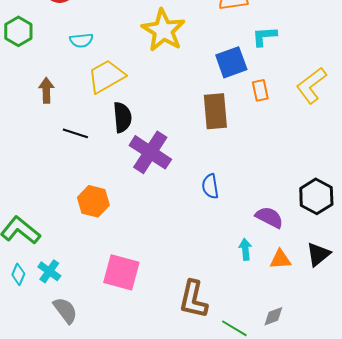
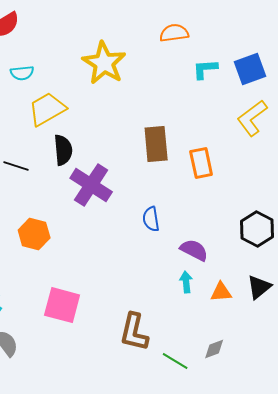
blue square: (231, 62) -> (250, 69), moved
orange rectangle: (260, 90) -> (201, 163), moved, size x1.4
purple semicircle: (269, 217) -> (194, 250), moved

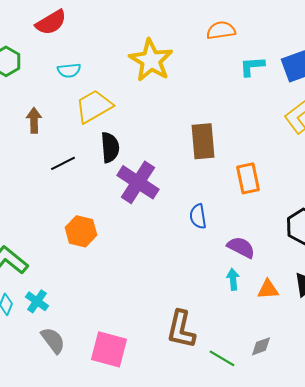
orange rectangle: (201, 163) -> (248, 178), moved
black line: (16, 166) -> (63, 163), turned -45
pink square: (62, 305) -> (109, 349), moved

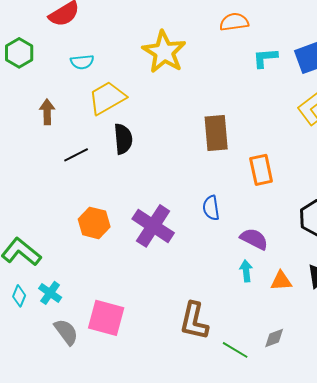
purple cross: (138, 182) -> (153, 226), moved
pink square: (109, 349) -> (106, 318), moved

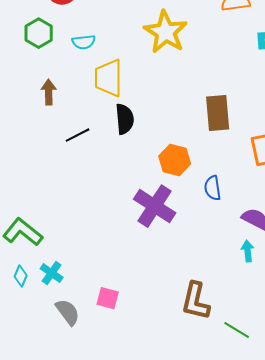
green hexagon: (19, 53) -> (39, 33), moved
yellow trapezoid: (107, 98) -> (109, 78), turned -60
orange hexagon: (94, 223) -> (175, 160), moved
pink square: (106, 318) -> (108, 298), size x0.6

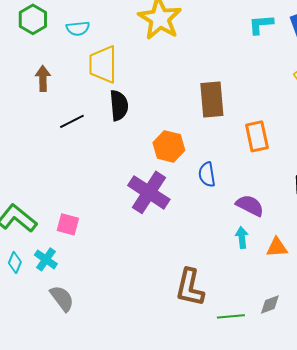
pink square: (108, 298) -> (68, 224), moved
green line: (237, 330) -> (231, 316), turned -36

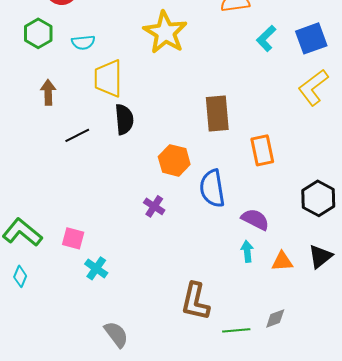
cyan L-shape: (261, 24) -> (266, 38), turned -40
blue semicircle: (207, 174) -> (212, 188), size x1.5
purple cross: (149, 192) -> (154, 206), size x0.5
cyan cross: (46, 259) -> (96, 268), moved
gray semicircle: (62, 298) -> (116, 334), moved

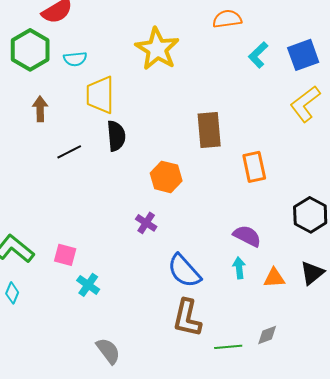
green hexagon: (38, 33) -> (30, 50), size x1.4
blue semicircle: (212, 188) -> (184, 271), moved, turned -33

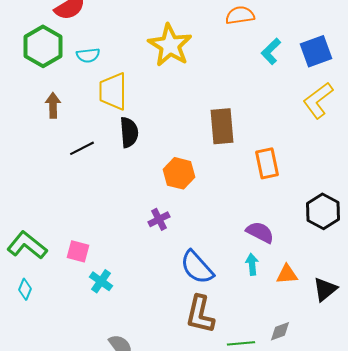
purple cross: (146, 223) -> (159, 219), turned 30
black triangle: (312, 273) -> (325, 289), moved

